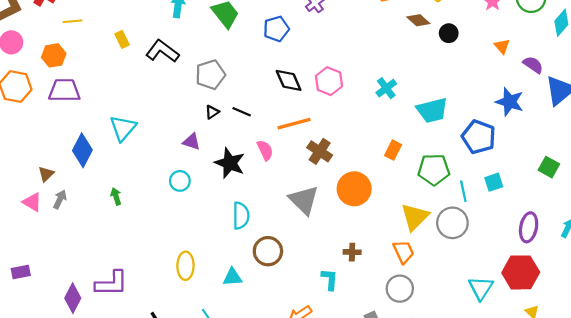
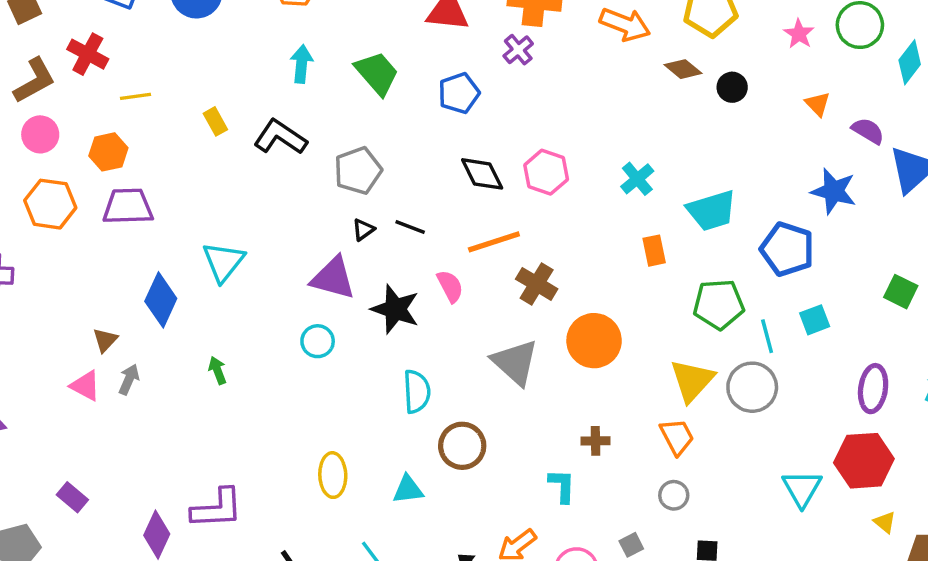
purple triangle: (192, 142) -> (333, 278), size x1.6
orange rectangle: (393, 150) -> (654, 251), moved, turned -36
purple rectangle: (21, 272) -> (72, 497), turned 54
gray circle: (400, 289) -> (674, 495), size x0.7

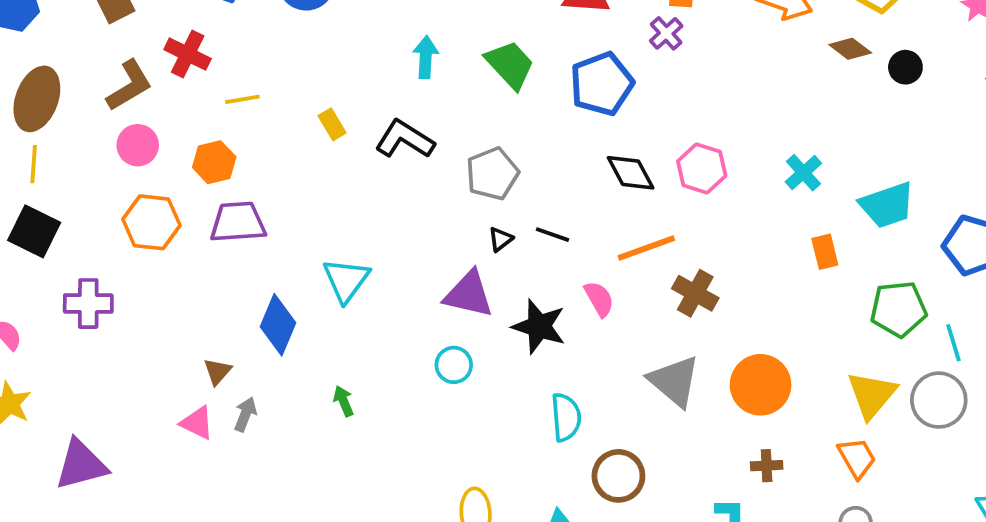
blue pentagon: (459, 93) -> (602, 84), size x1.4
orange circle: (594, 341) -> (761, 385), moved

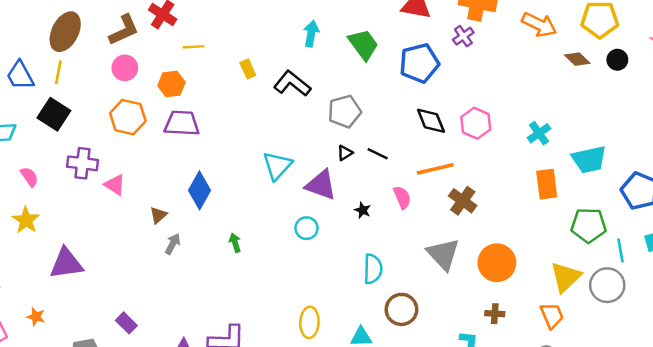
black circle: (905, 67) -> (617, 60), moved
orange rectangle: (825, 252) -> (547, 184), size x1.4
cyan triangle: (346, 280) -> (277, 166), moved
black star: (539, 326) -> (363, 210), size x0.5
pink triangle: (197, 423) -> (115, 185), moved

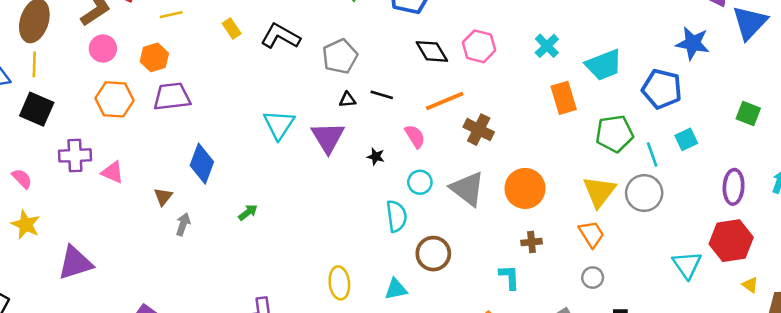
black triangle: (345, 153) -> (347, 100), turned 35
purple triangle: (321, 185) -> (328, 137), turned 48
cyan circle: (307, 228) -> (420, 182), moved
green arrow: (235, 243) -> (248, 212), turned 78

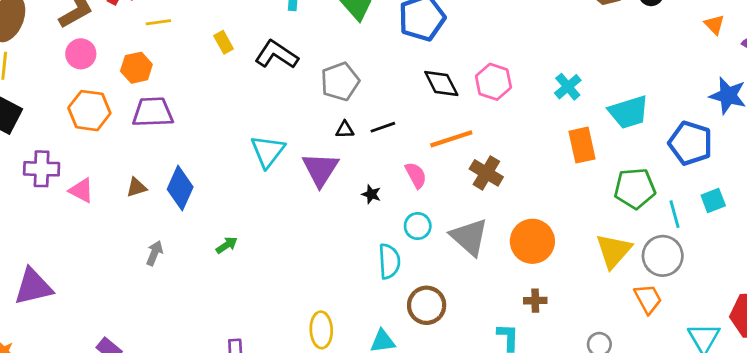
black line: (382, 95) -> (383, 127), turned -40
brown triangle: (163, 197) -> (136, 187), moved, turned 30
orange trapezoid: (591, 234) -> (648, 299), moved

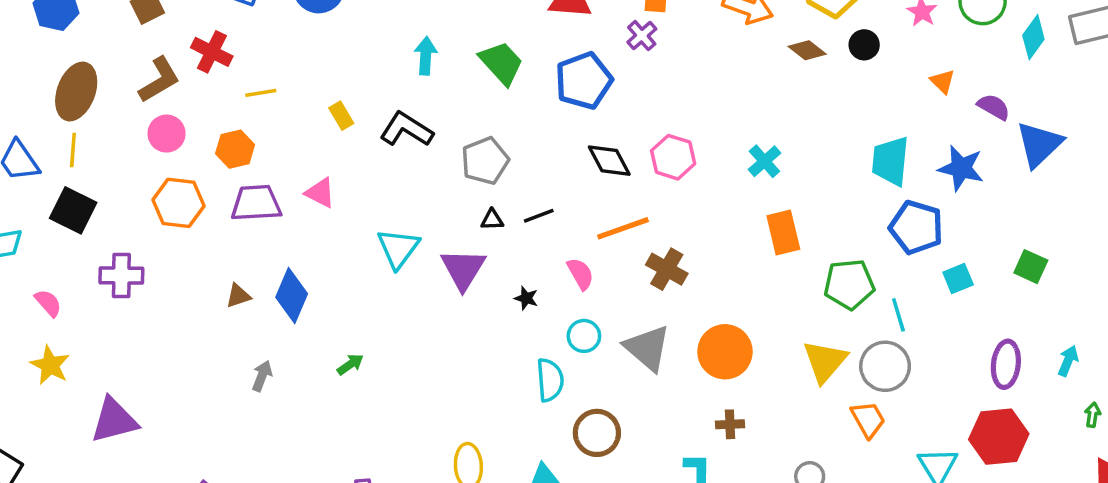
cyan trapezoid: (629, 112) -> (890, 161), moved, turned 114
pink triangle: (81, 190) -> (320, 193), moved
cyan square: (713, 201) -> (958, 278), moved

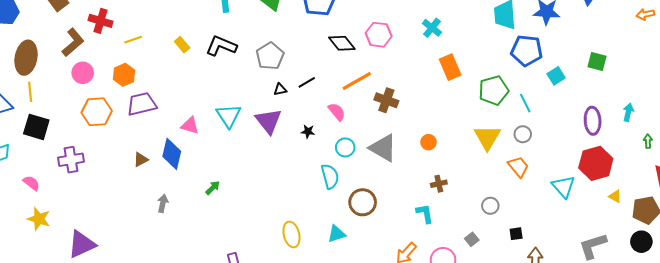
pink triangle: (320, 193) -> (190, 125), moved
orange circle: (725, 352) -> (429, 142), size x0.5
gray circle: (885, 366) -> (523, 134), size x0.6

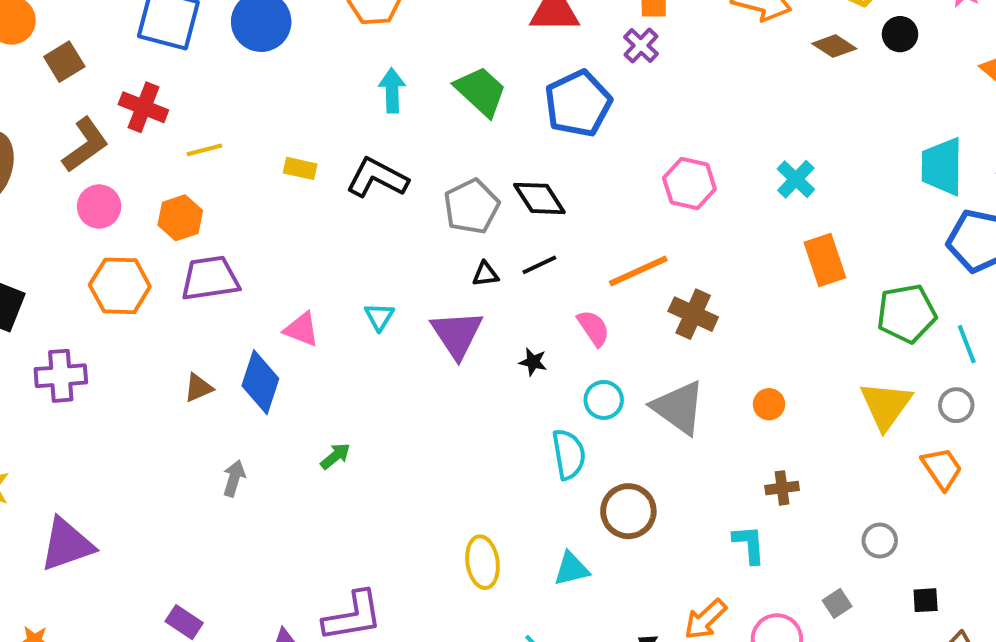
black diamond: (342, 43) -> (539, 198), moved
yellow rectangle: (182, 45) -> (300, 168), turned -42
cyan triangle: (229, 116) -> (379, 317), size x0.6

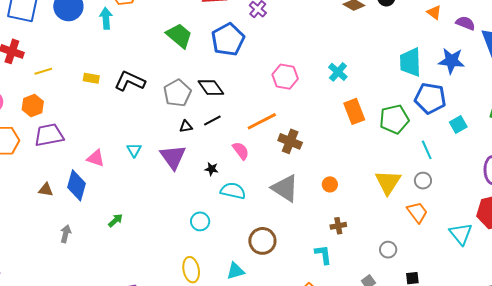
cyan arrow: (392, 90) -> (106, 18), moved
green pentagon: (907, 314) -> (394, 119), moved
brown triangle: (198, 388) -> (46, 190), turned 35
cyan circle: (604, 400) -> (200, 221), moved
cyan semicircle: (569, 454) -> (233, 191), moved, turned -65

